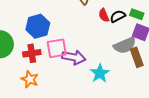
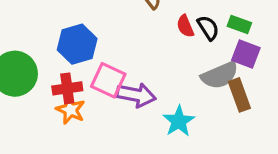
black semicircle: (118, 16) -> (208, 28), turned 84
pink square: (57, 48) -> (108, 80), turned 35
orange star: (30, 79) -> (71, 110), moved

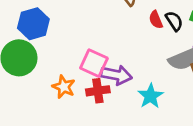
blue hexagon: (77, 44) -> (33, 24), moved
red cross: (67, 88) -> (98, 91), moved

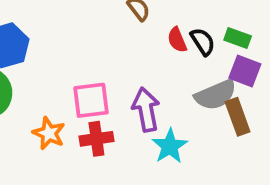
pink square: (94, 63) -> (91, 100), turned -32
purple arrow: (116, 75) -> (146, 109), moved, turned -112

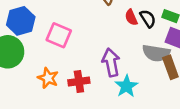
gray semicircle: (216, 95) -> (156, 53), turned 32
pink square: (91, 100) -> (59, 35), moved, turned 30

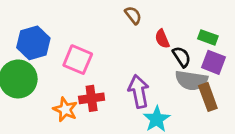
black semicircle: (148, 19) -> (182, 57), moved
red cross: (79, 82) -> (92, 98), moved

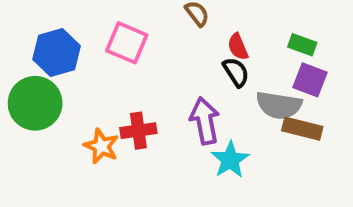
black semicircle: (182, 57) -> (236, 72), moved
pink square: (78, 60) -> (127, 43), moved
brown rectangle: (208, 97) -> (302, 129), turned -56

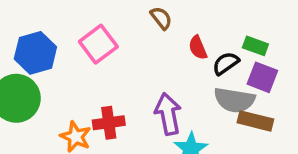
pink square: (127, 43) -> (98, 44), turned 30
black semicircle: (236, 72) -> (226, 63), moved, turned -92

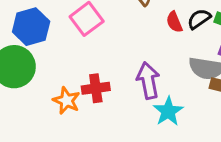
black semicircle: (226, 63) -> (199, 19), moved

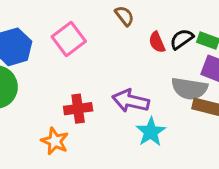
purple arrow: (148, 81) -> (131, 101), turned -66
orange star: (67, 101) -> (55, 141), moved

